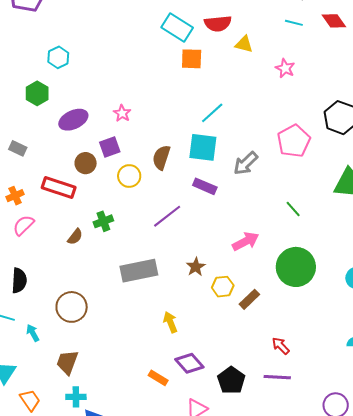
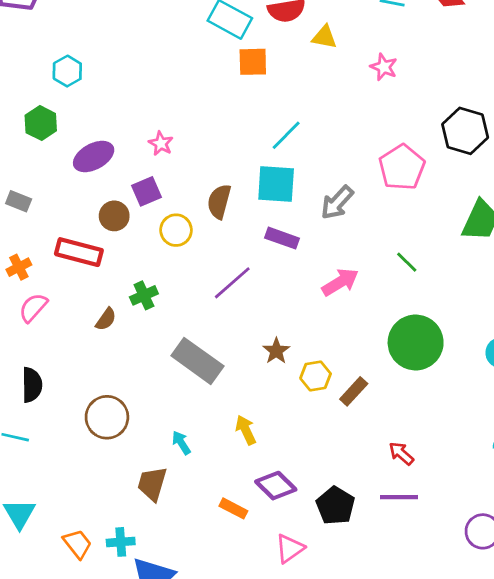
pink arrow: (246, 241) -> (340, 282), moved
gray rectangle: (139, 271) -> (197, 361), turned 51
cyan arrow: (33, 333) -> (181, 443), moved
brown trapezoid: (67, 362) -> (152, 484), moved
orange trapezoid: (30, 400) -> (77, 544), moved

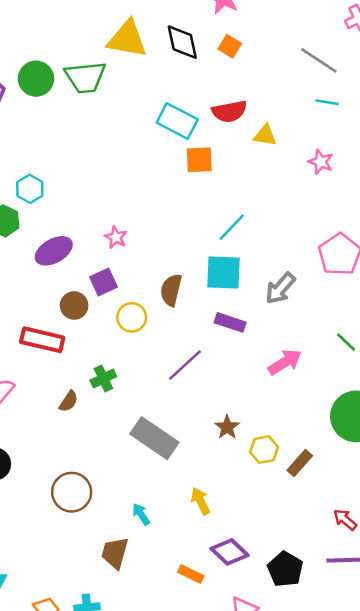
cyan hexagon: (67, 71) -> (30, 189), moved

